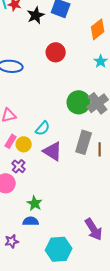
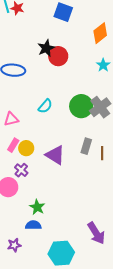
black star: (36, 15) -> (46, 48), moved
cyan semicircle: (43, 128) -> (45, 106), moved
gray rectangle: (84, 142) -> (86, 146), size x0.7

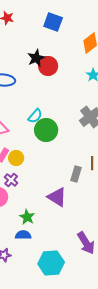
green circle: (81, 106) -> (46, 130), moved
gray rectangle: (86, 146) -> (76, 174), moved
purple triangle: (55, 155) -> (57, 197), moved

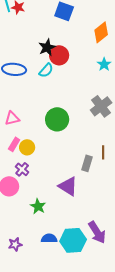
cyan semicircle: (35, 116) -> (46, 70), moved
blue semicircle: (23, 235) -> (49, 238), moved
cyan hexagon: (51, 263) -> (73, 240), moved

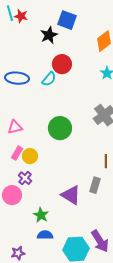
black star: (47, 47) -> (49, 35), moved
gray rectangle: (87, 163) -> (95, 185), moved
blue semicircle: (49, 238) -> (45, 235), moved

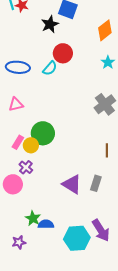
pink triangle: (15, 127) -> (16, 104), moved
green circle: (60, 128) -> (43, 133), moved
gray rectangle: (95, 185) -> (96, 183), moved
green star: (41, 215) -> (33, 218), moved

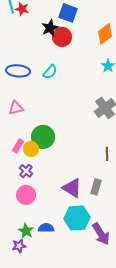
red circle: (63, 53) -> (62, 37), moved
pink circle: (13, 184) -> (26, 195), moved
green star: (33, 218) -> (26, 231), moved
cyan hexagon: (77, 238) -> (77, 218), moved

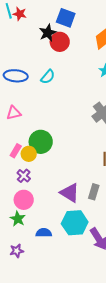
green star: (26, 231) -> (18, 219), moved

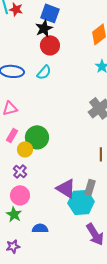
blue square: (66, 18) -> (50, 13), moved
red circle: (60, 42) -> (50, 45), moved
pink rectangle: (16, 151) -> (12, 135), moved
cyan hexagon: (75, 223) -> (81, 202), moved

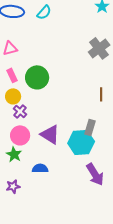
pink rectangle: (12, 135) -> (12, 75), turned -56
yellow circle: (25, 149) -> (13, 96), moved
purple triangle: (66, 188) -> (50, 134), moved

